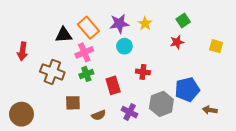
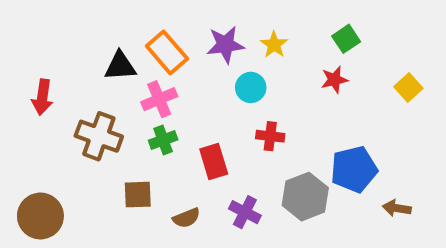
cyan circle: (124, 46) -> (251, 87), moved
yellow square: (216, 46) -> (408, 87), turned 32

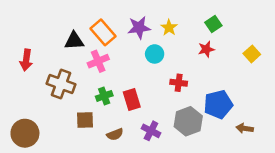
red cross: (270, 136) -> (179, 83), moved
green cross: (163, 140) -> (104, 96), moved

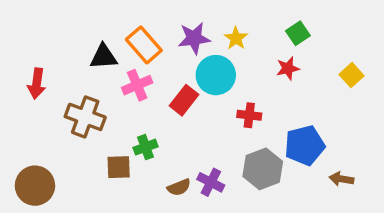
cyan circle: (155, 54) -> (216, 75), size x1.5
green cross: (104, 96) -> (145, 147), moved
red rectangle: (132, 100) -> (184, 100), moved, turned 55
brown semicircle: (115, 134) -> (179, 187), moved

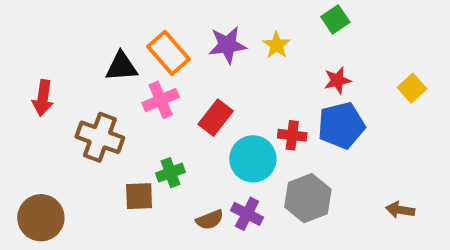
green square: (298, 33) -> (335, 19), moved
cyan circle: (216, 75) -> (253, 159), moved
blue pentagon: (305, 145) -> (341, 125), moved

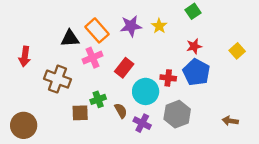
blue pentagon: (341, 125) -> (196, 72), turned -30
brown semicircle: (210, 220) -> (121, 111), moved, turned -98

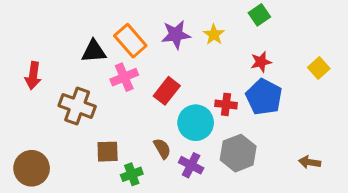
green cross: (98, 99) -> (132, 174), moved

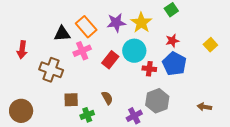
yellow star: (214, 35) -> (141, 23), size x1.5
cyan circle: (196, 123) -> (134, 51), moved
purple cross: (191, 165) -> (134, 116), moved, turned 35

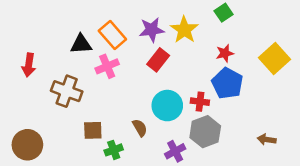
yellow square: (210, 45) -> (274, 58), size x1.6
cyan circle: (134, 51) -> (167, 106), moved
red rectangle: (110, 60) -> (158, 60), moved
red cross: (149, 69) -> (200, 102), moved

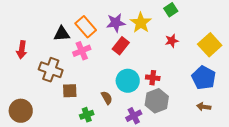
blue pentagon: (227, 83) -> (204, 78), moved
brown square: (93, 130) -> (70, 91), moved

